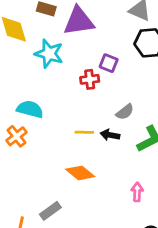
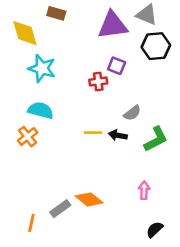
purple triangle: (79, 21) -> (113, 25), moved
cyan star: (49, 54) -> (42, 68), moved
orange diamond: (80, 173) -> (89, 199), moved

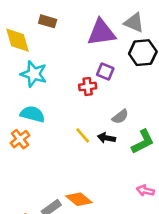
yellow line: (93, 133) -> (83, 135), turned 48
pink arrow: (144, 190) -> (145, 191), moved, turned -78

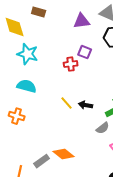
purple triangle: (101, 33) -> (82, 21), size x0.7
gray semicircle: (120, 117) -> (103, 128), moved
orange cross: (20, 139) -> (17, 116), moved, turned -35

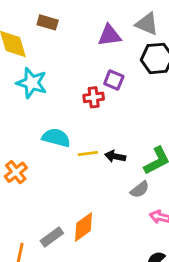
cyan semicircle: (27, 86) -> (56, 138), moved
yellow line: (67, 103) -> (88, 153), turned -56
orange cross: (17, 116) -> (16, 172), turned 35
orange diamond: (64, 154) -> (84, 227), turned -75

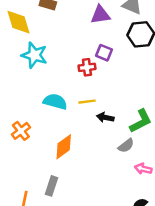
yellow line: (88, 153) -> (87, 102), moved
orange diamond: (84, 227) -> (64, 147), moved
gray rectangle: (52, 237) -> (51, 186), turned -36

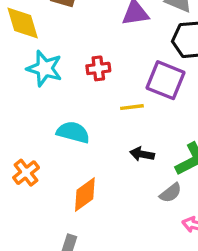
purple square: (104, 53) -> (166, 80), moved, size x1.6
red cross: (87, 67) -> (98, 68), moved
yellow line: (87, 102) -> (132, 107), moved

